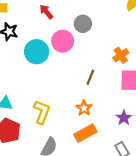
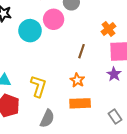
purple star: (124, 118) -> (114, 74), moved
orange rectangle: (85, 133) -> (80, 103), turned 30

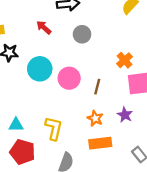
pink circle: (54, 19) -> (69, 78), moved
purple star: (114, 74) -> (125, 115), moved

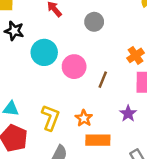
orange star: (95, 118) -> (84, 118), moved

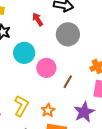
gray circle: (94, 22) -> (68, 34), size x1.5
purple star: (128, 114) -> (84, 112), size x1.5

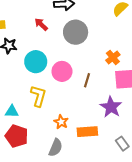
yellow L-shape: (21, 106) -> (38, 96), moved
orange star: (48, 110) -> (61, 122), moved

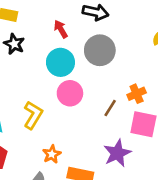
cyan circle: (36, 62) -> (60, 62), moved
brown line: (87, 80) -> (110, 108), moved

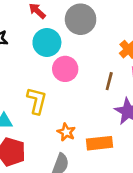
brown line: (110, 108) -> (109, 81), moved

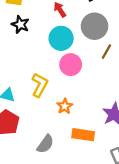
brown line: (109, 81) -> (106, 52), moved
orange star: (66, 132) -> (65, 106), moved

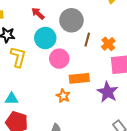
yellow L-shape: (40, 85) -> (18, 57), moved
orange rectangle: (83, 135) -> (79, 78), moved

